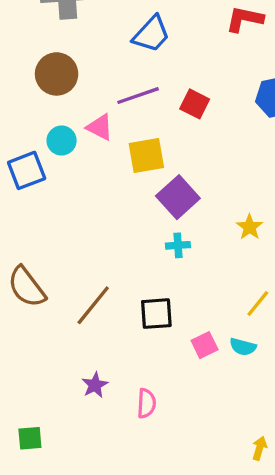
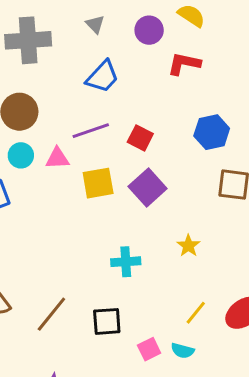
pink triangle: (100, 127) -> (57, 158), turned -30
cyan circle: (62, 141) -> (21, 155), moved
purple square: (178, 197) -> (148, 187), moved
cyan cross: (178, 245) -> (126, 262), size x1.4

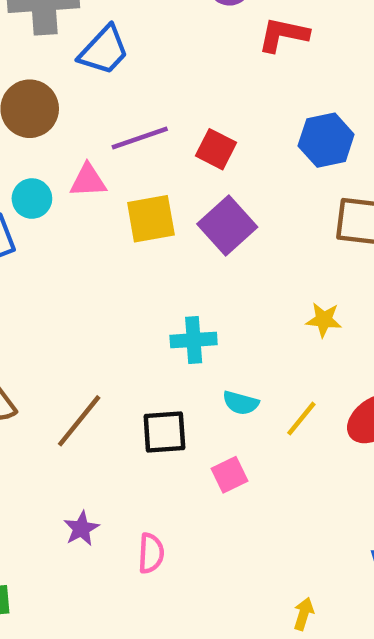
blue trapezoid: (102, 77) -> (104, 50), moved
cyan circle: (21, 155) -> (32, 199), moved
yellow star: (188, 246) -> (324, 320), moved, turned -30
cyan semicircle: (183, 351) -> (241, 403), moved

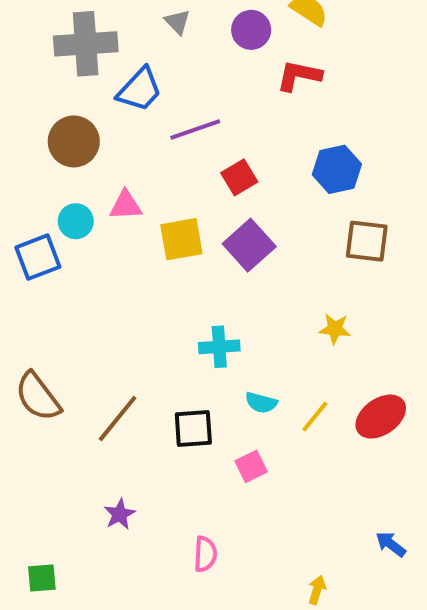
purple line: (140, 138) -> (195, 130), moved
red square: (216, 149) -> (239, 177), turned 32
pink semicircle: (151, 553) -> (205, 554), moved

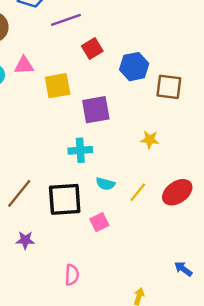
blue hexagon: (337, 169) -> (134, 67), moved
purple square: (249, 245) -> (96, 110), moved, turned 32
black square: (193, 429) -> (65, 199), size x1.4
purple star: (120, 514) -> (25, 240), moved, turned 30

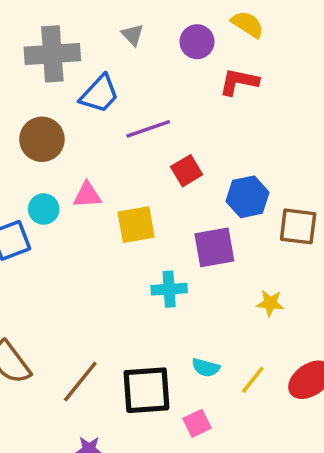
purple square: (96, 110) -> (214, 247), moved
cyan cross: (80, 150) -> (169, 289), moved

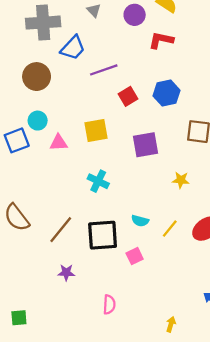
pink triangle: (87, 195) -> (59, 143), moved
blue hexagon: (248, 197) -> (166, 93), moved
cyan cross: (169, 289) -> (98, 181), moved, turned 30

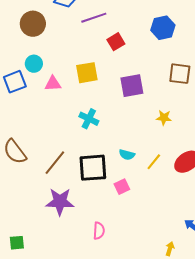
blue hexagon: (166, 93) -> (163, 28), moved
purple star: (66, 273) -> (60, 202), size x1.8
yellow arrow: (171, 324) -> (170, 249), moved

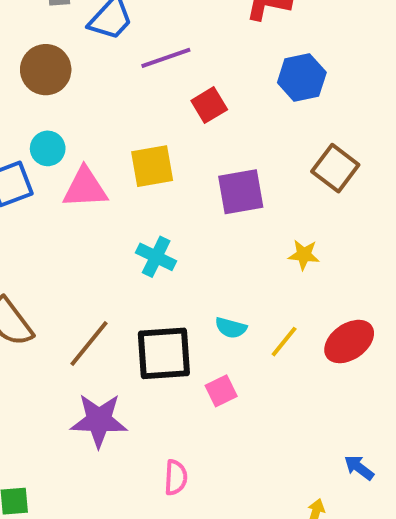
brown square: (180, 74) -> (335, 168), turned 30
pink triangle: (53, 84) -> (85, 188), size x1.4

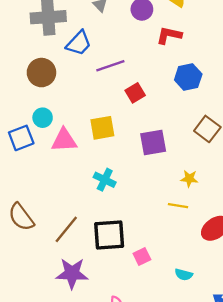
cyan semicircle: (231, 328) -> (184, 275), moved
yellow line: (284, 342) -> (178, 206), moved, turned 60

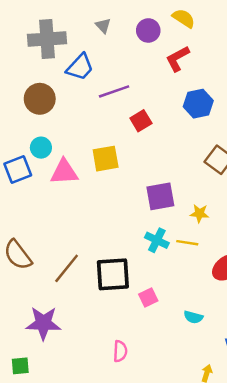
red L-shape: (169, 35) -> (178, 59), turned -40
purple square: (153, 142) -> (160, 196), moved
cyan cross: (105, 180) -> (157, 240), moved
purple star: (72, 273) -> (43, 323), moved

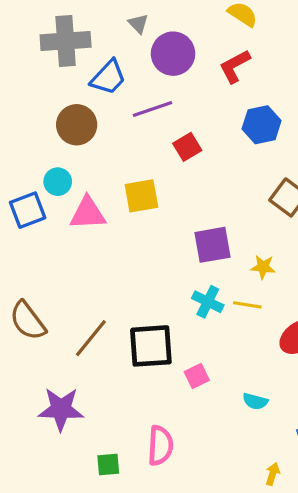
purple circle: (148, 30) -> (173, 54), moved, size x1.4
brown circle: (40, 99) -> (77, 125), moved
pink semicircle: (120, 351) -> (160, 446), size x1.4
green square: (20, 366) -> (108, 464), moved

